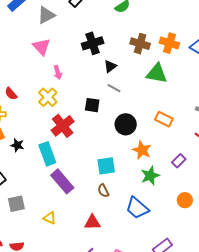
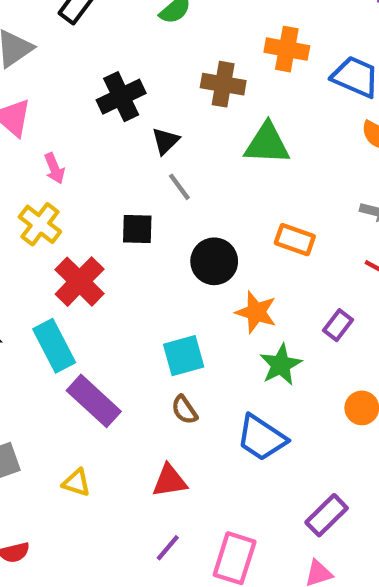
orange cross: (169, 43) -> (287, 49), moved
gray line: (114, 88) -> (179, 187), turned 32

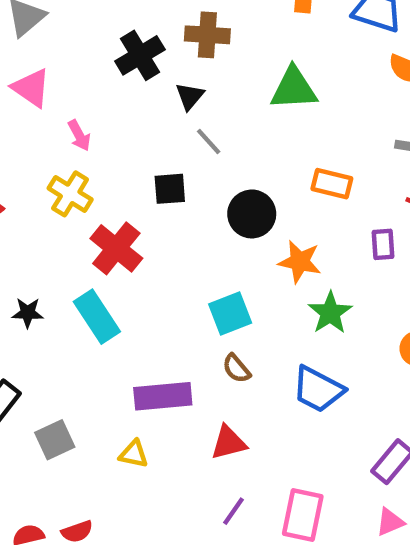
brown cross: (223, 84) -> (207, 35), moved
purple rectangle: (338, 325) -> (383, 244), moved, turned -36
purple rectangle: (94, 401) -> (163, 396), moved, turned -42

